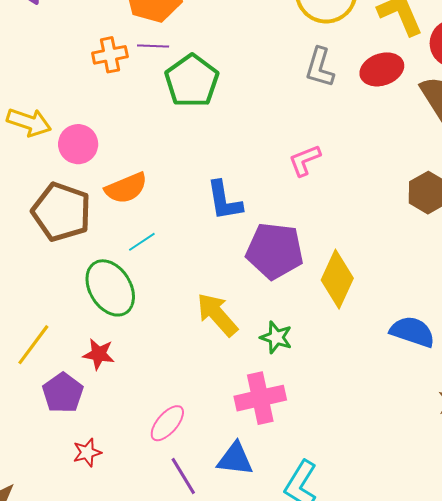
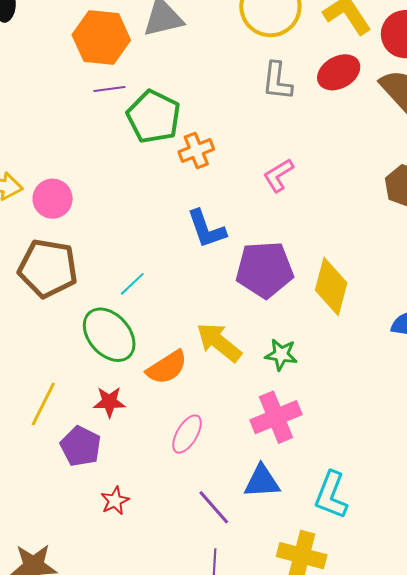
orange cross: (110, 55) -> (196, 150), moved
orange semicircle: (126, 188) -> (167, 367), moved
pink ellipse: (167, 423) -> (187, 434), moved

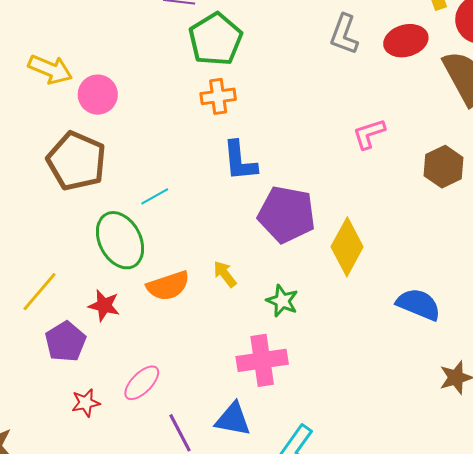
orange cross: (196, 150) -> (218, 96), moved
pink L-shape: (278, 175) -> (369, 134), moved
yellow arrow: (219, 342) -> (225, 274), size x0.6
pink ellipse: (187, 434) -> (142, 383), moved

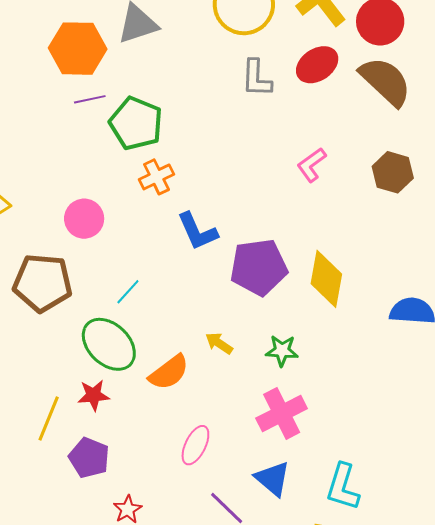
pink circle: (98, 95) -> (84, 219), moved
red star: (104, 305) -> (94, 395), moved
pink ellipse: (142, 383) -> (195, 445), moved
blue triangle: (233, 419) -> (273, 479), turned 48

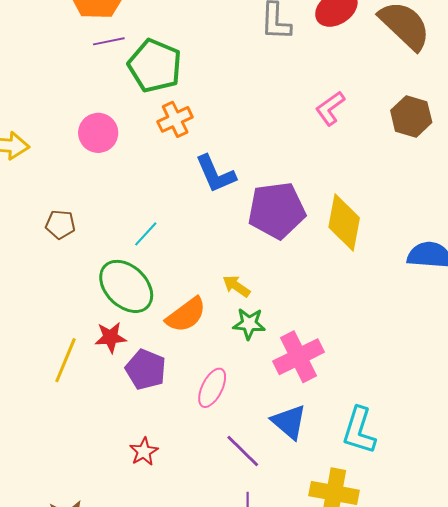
pink circle: (84, 219) -> (98, 133), moved
brown pentagon: (43, 283) -> (60, 224), size x0.5
green star: (282, 351) -> (249, 324), moved
purple pentagon: (89, 458) -> (146, 369), moved

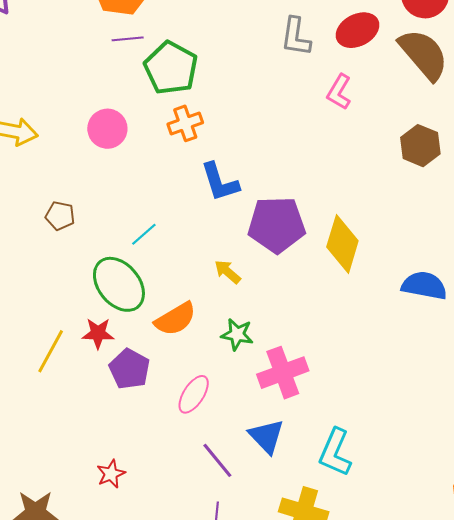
pink L-shape: (330, 108) -> (339, 92), moved, turned -30
yellow arrow: (236, 286) -> (228, 272), moved
red star: (144, 452) -> (111, 474), moved

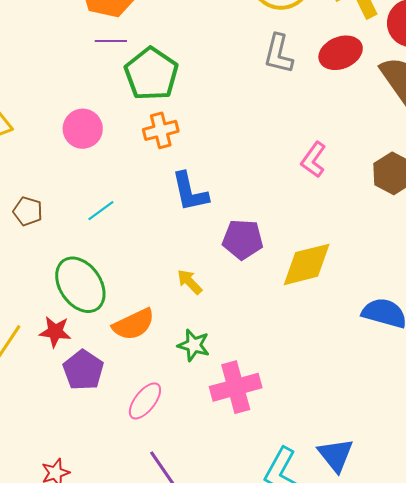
pink L-shape: (339, 92) -> (314, 160), moved
purple pentagon: (277, 225) -> (243, 239), size x0.7
cyan line: (144, 234) -> (101, 211), moved
yellow diamond: (342, 244) -> (307, 264), turned 54
blue triangle: (266, 436) -> (336, 455), moved

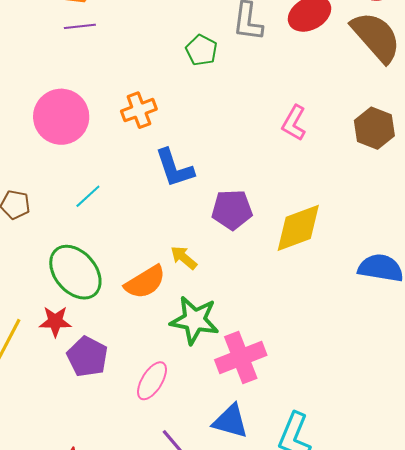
green pentagon: (151, 74) -> (201, 50), moved, size x0.6
pink circle: (83, 129) -> (61, 117), size x1.4
orange semicircle: (134, 324) -> (145, 282), moved
green star: (194, 345) -> (194, 320), size x1.5
blue triangle: (336, 455) -> (231, 421), moved, turned -30

